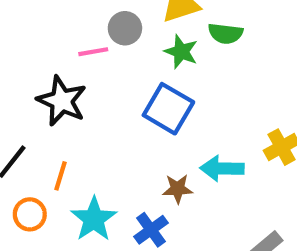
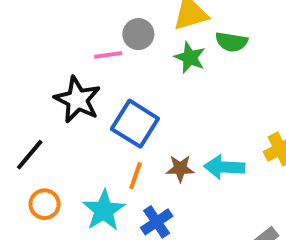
blue square: (168, 109) -> (135, 124), moved
orange line: (60, 176) -> (135, 176), moved
brown star: (178, 189) -> (180, 168), moved

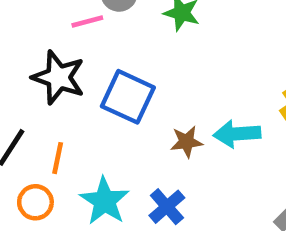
orange line: (135, 176) -> (58, 158), moved

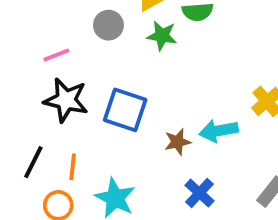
pink line: (87, 22) -> (56, 55), moved
blue cross: (167, 207) -> (199, 193), moved

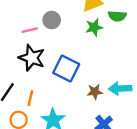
gray circle: (108, 25) -> (52, 20), moved
green star: (162, 36) -> (94, 27), turned -30

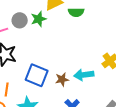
green star: (94, 27) -> (39, 19), moved
blue square: (66, 68) -> (37, 75), moved

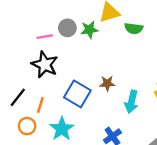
cyan arrow: (84, 75) -> (131, 102), turned -78
brown star: (62, 79) -> (107, 83), moved

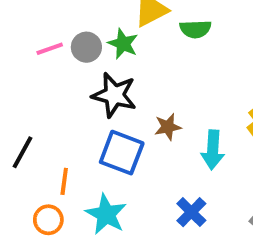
green star: (89, 30) -> (123, 44), turned -30
pink line: (45, 37) -> (50, 49), moved
black star: (45, 65) -> (114, 95), moved
black line: (18, 97) -> (23, 152), moved

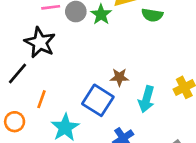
black star: (114, 95) -> (40, 42), moved
blue square: (122, 153) -> (98, 100), moved
orange circle: (48, 220) -> (15, 122), moved

